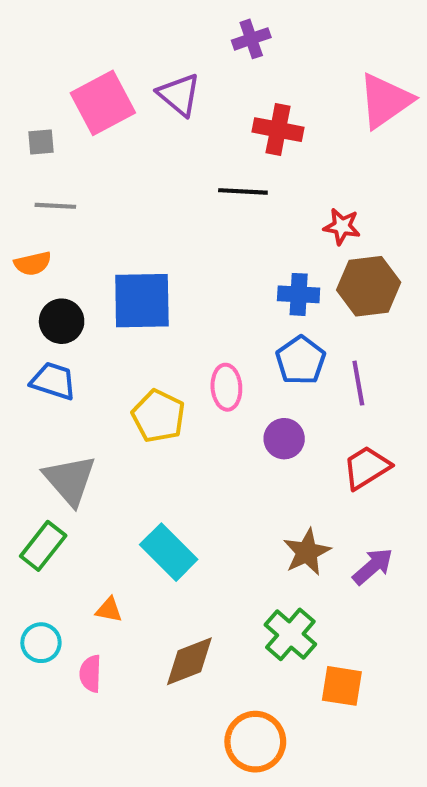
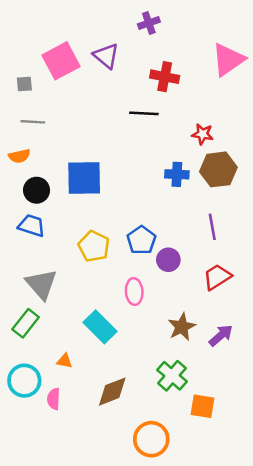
blue pentagon: (301, 360) -> (141, 240), moved
pink ellipse: (226, 387) -> (134, 291), moved
cyan circle: (41, 643) -> (24, 381), size x1.4

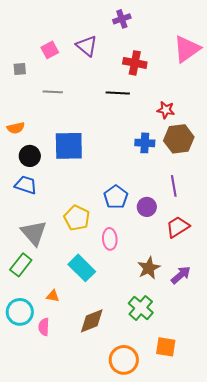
pink square: (61, 61) -> (50, 50), size x0.6
gray line: (33, 122) -> (53, 92), moved
yellow pentagon: (94, 246) -> (77, 218), moved
purple circle: (168, 260) -> (147, 207), moved
orange square: (203, 406) -> (166, 347), moved

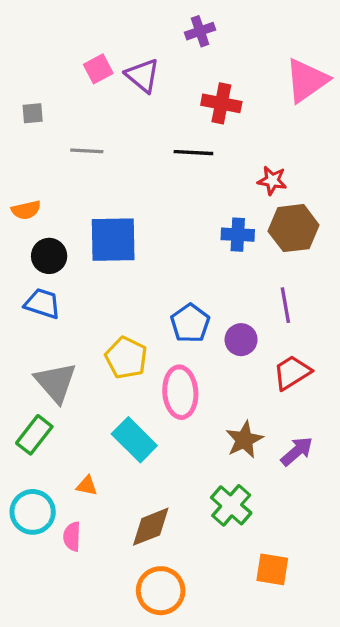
pink square: (50, 50) -> (98, 69), moved
pink ellipse: (110, 239) -> (180, 392), size x1.4
orange circle: (124, 360) -> (161, 591), moved

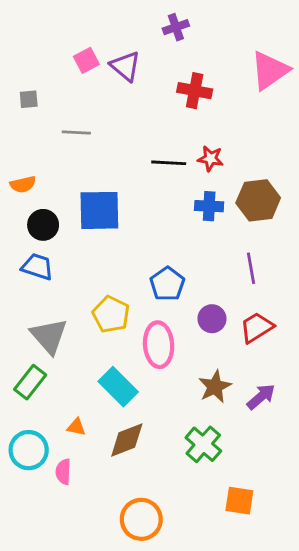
black line: (193, 153) -> (169, 163), moved
red star: (272, 180) -> (211, 158), moved
purple circle: (241, 340) -> (212, 319), moved
brown diamond: (151, 527) -> (127, 440), moved

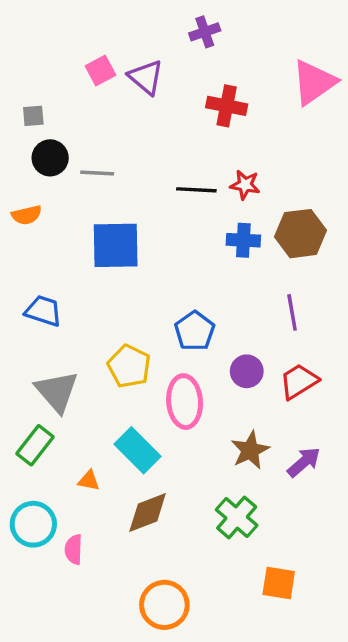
gray line: (76, 133) -> (97, 173), moved
black circle: (43, 225) -> (50, 158), moved
orange triangle: (76, 427) -> (89, 481), moved

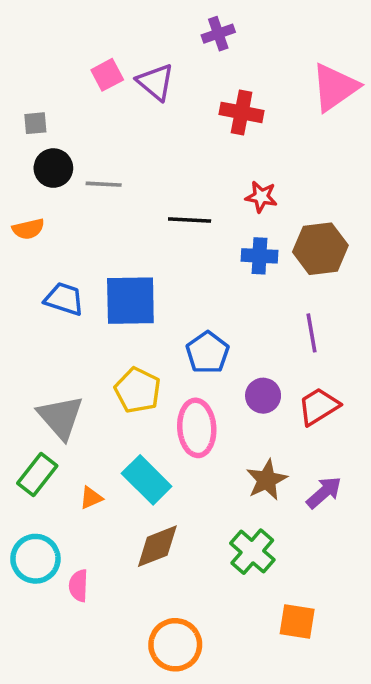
black line: (196, 190) -> (190, 220), moved
blue square: (116, 245) -> (130, 301), moved
blue trapezoid: (43, 311) -> (64, 299), moved
orange triangle: (89, 481) -> (91, 498), moved, turned -35

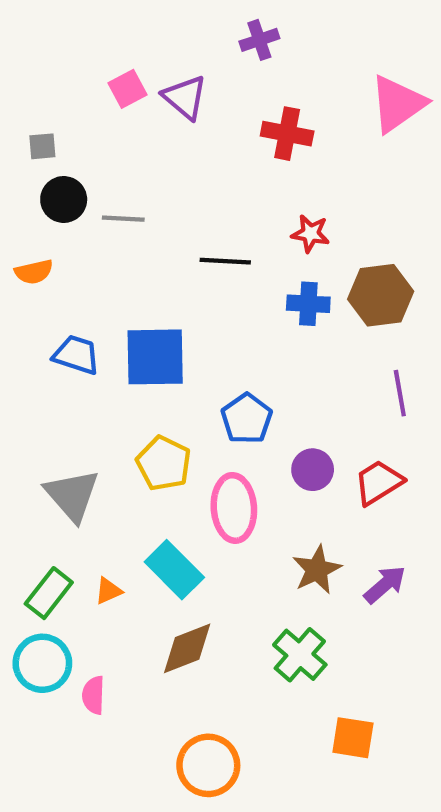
purple line: (311, 333) -> (400, 393), moved
green rectangle: (37, 474) -> (49, 593), moved

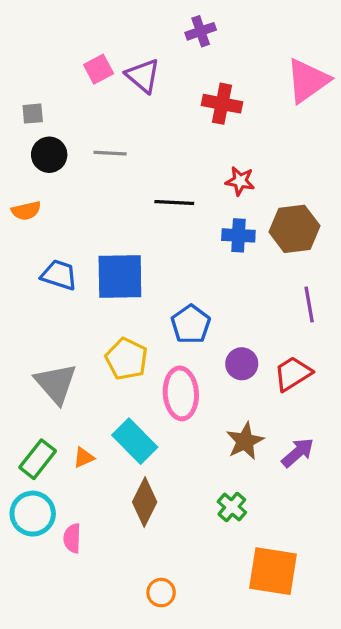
gray line: (123, 219) -> (110, 153), moved
brown diamond: (187, 648) -> (145, 502), turned -42
green cross: (300, 655) -> (232, 507), size x0.7
orange square: (353, 738) -> (273, 571), size x1.5
orange circle: (208, 765) -> (161, 593), size x0.6

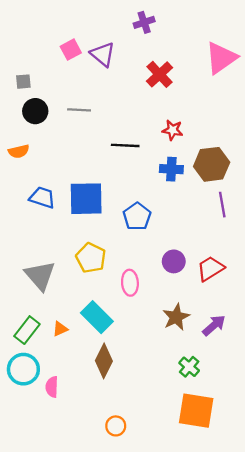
red cross: (222, 104) -> (160, 74), turned 36
purple line: (309, 305) -> (222, 205), moved
blue pentagon: (191, 324) -> (137, 216), moved
pink ellipse: (181, 393) -> (130, 283), size x0.7
green cross: (232, 507) -> (189, 367), moved

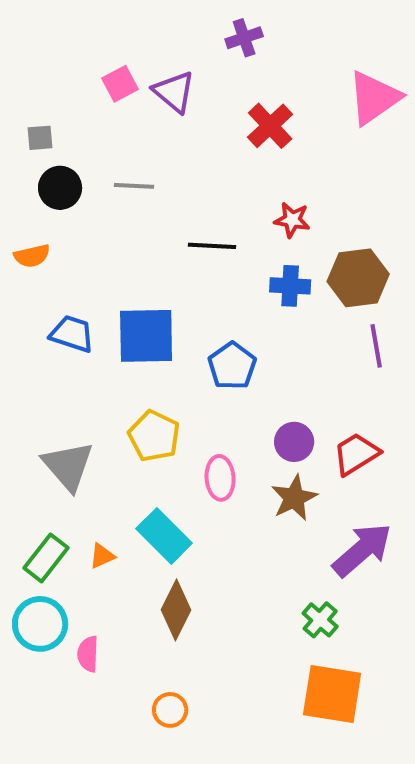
brown star: (176, 317) -> (294, 498), moved
purple arrow: (214, 325) -> (362, 550), size x1.5
orange circle: (116, 426) -> (170, 710), moved

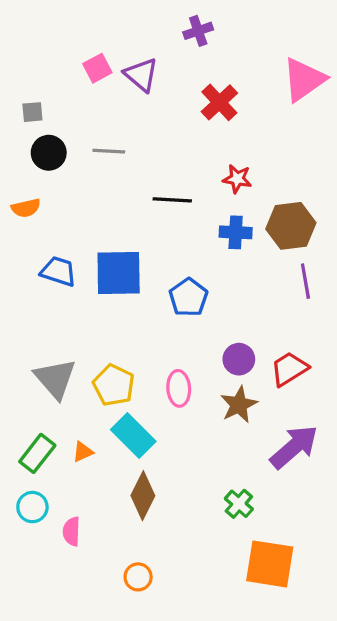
yellow pentagon: (154, 436) -> (114, 385), moved
green cross: (320, 620) -> (239, 504), moved
cyan circle: (40, 624) -> (32, 507), size x0.7

